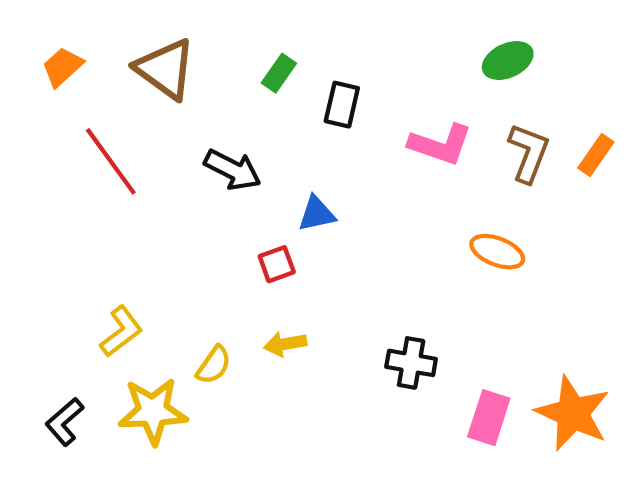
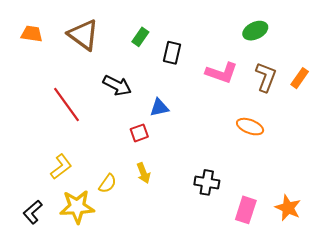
orange trapezoid: (62, 67) -> (32, 34), turned 50
red line: (111, 161) -> (66, 104), moved
yellow arrow: (285, 344) -> (143, 173), turned -102
orange star: (573, 413) -> (288, 208), size x0.7

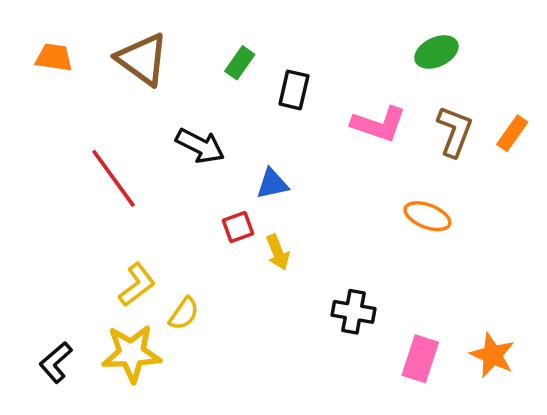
yellow L-shape: (61, 167) -> (137, 285), moved
yellow arrow: (143, 173) -> (278, 252), moved

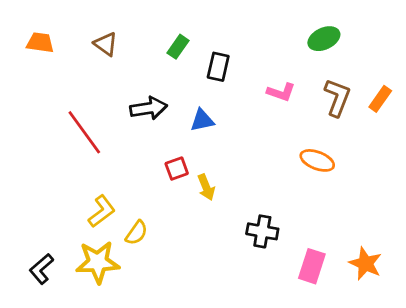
brown triangle: (142, 59) -> (106, 44), size x0.6
pink L-shape: (379, 124) -> (281, 92), size x0.7
black arrow: (200, 146) -> (149, 108), turned -36
blue triangle: (272, 184) -> (202, 120), moved

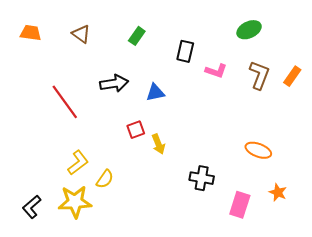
black rectangle: (218, 67) -> (185, 51), moved
orange ellipse: (317, 160) -> (258, 150), moved
orange star: (365, 264) -> (278, 192), moved, size x0.7

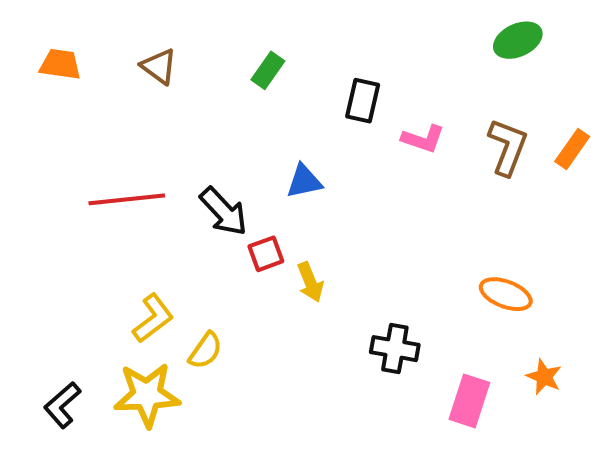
green ellipse: (249, 30) -> (518, 40), moved
black arrow: (114, 83) -> (224, 211), moved, turned 56
red line: (65, 102) -> (127, 199), turned -60

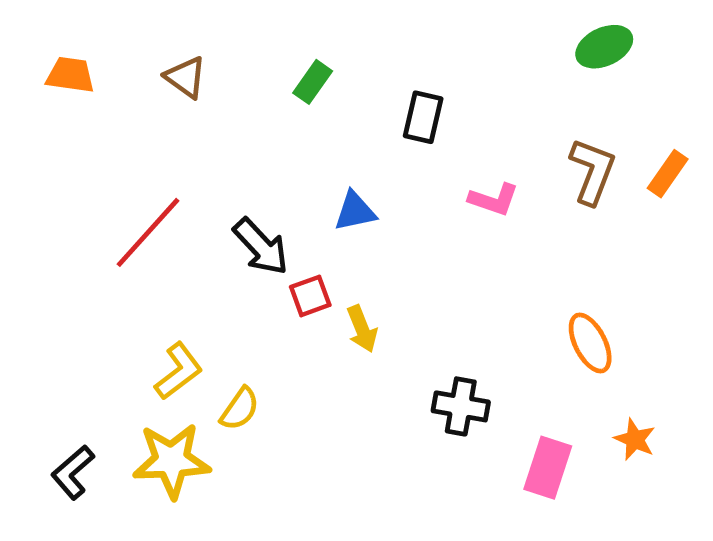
pink L-shape: (423, 139) -> (494, 200), moved
red line: (127, 199) -> (148, 232), turned -42
orange ellipse: (506, 294) -> (590, 343), turned 42

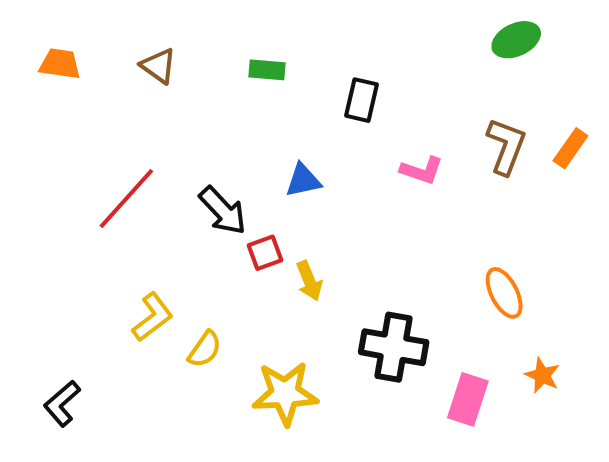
green rectangle: (313, 82) -> (267, 70), turned 60
black cross: (461, 406) -> (394, 347), size x1.4
yellow star: (171, 461) -> (285, 393), moved

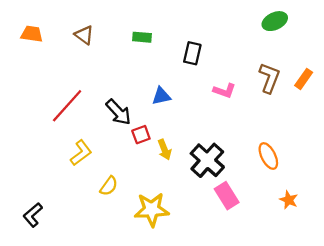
yellow L-shape: (152, 317) -> (81, 153), moved
black cross: (394, 347) -> (207, 160), moved, turned 32
pink rectangle: (468, 399) -> (227, 196), moved, turned -50

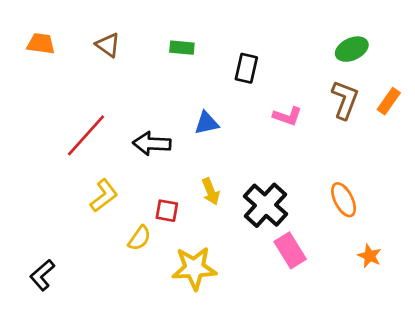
green ellipse: (275, 21) -> (352, 49), moved
black arrow: (118, 112) -> (152, 144), turned 136
red square: (141, 135) -> (167, 211), moved, turned 30

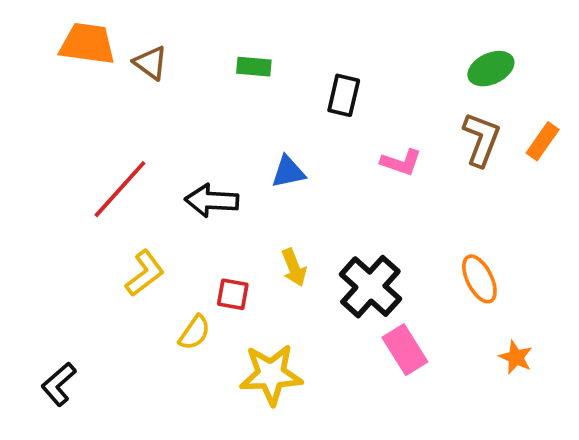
orange trapezoid: (41, 44) -> (87, 44), moved, size x1.4

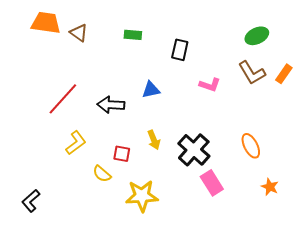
brown L-shape: (481, 139) -> (252, 73), turned 128
yellow semicircle: (195, 332) -> (102, 174), turned 96

